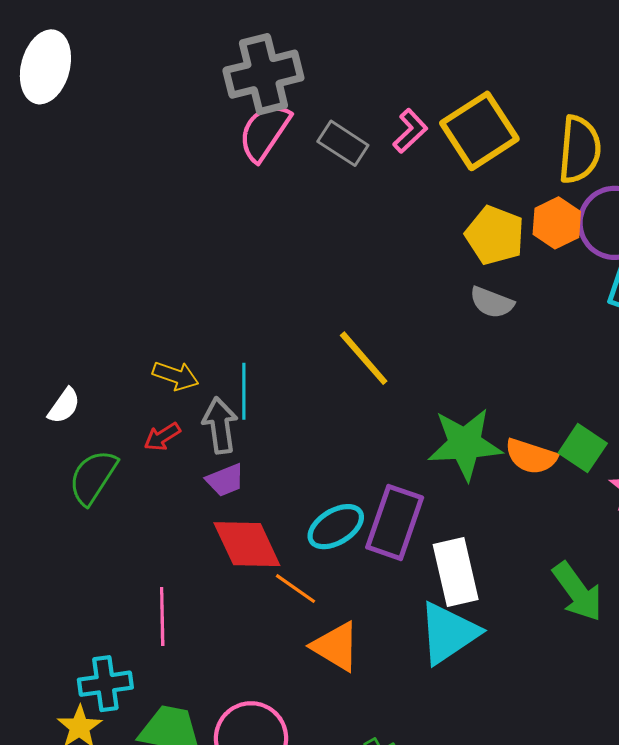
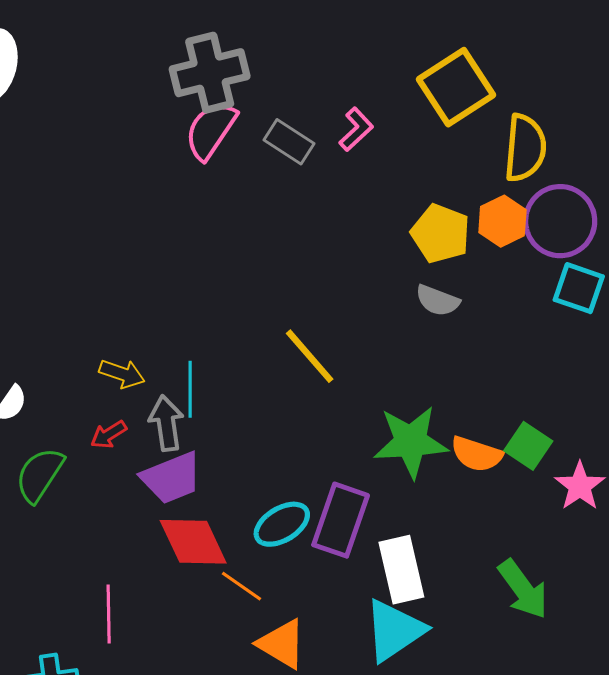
yellow square: (479, 131) -> (456, 87), moved
purple trapezoid: (225, 480) -> (172, 478), size x1.6

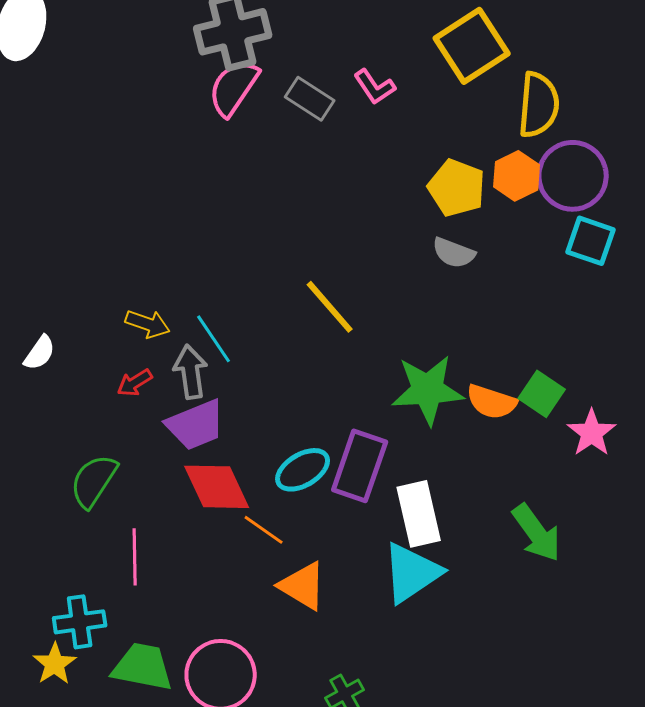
pink L-shape: (356, 129) -> (375, 87), turned 99
cyan line: (190, 389) -> (214, 339), turned -34
green semicircle: (40, 475) -> (94, 481), moved

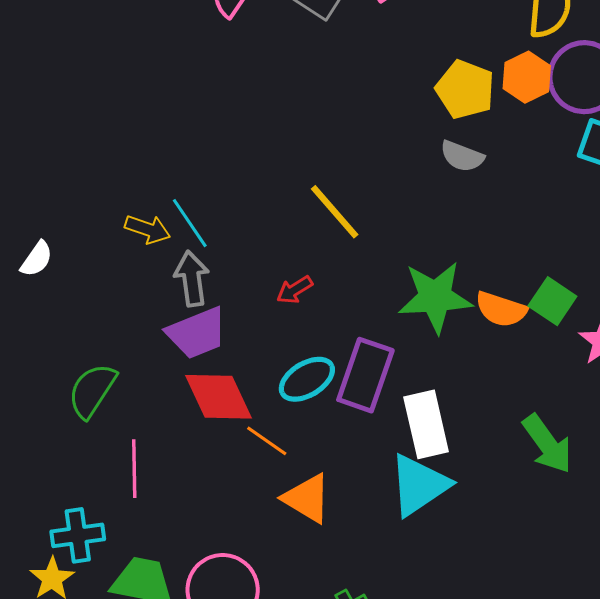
cyan line: (214, 339) -> (190, 223), moved
red arrow: (135, 383) -> (295, 290), moved

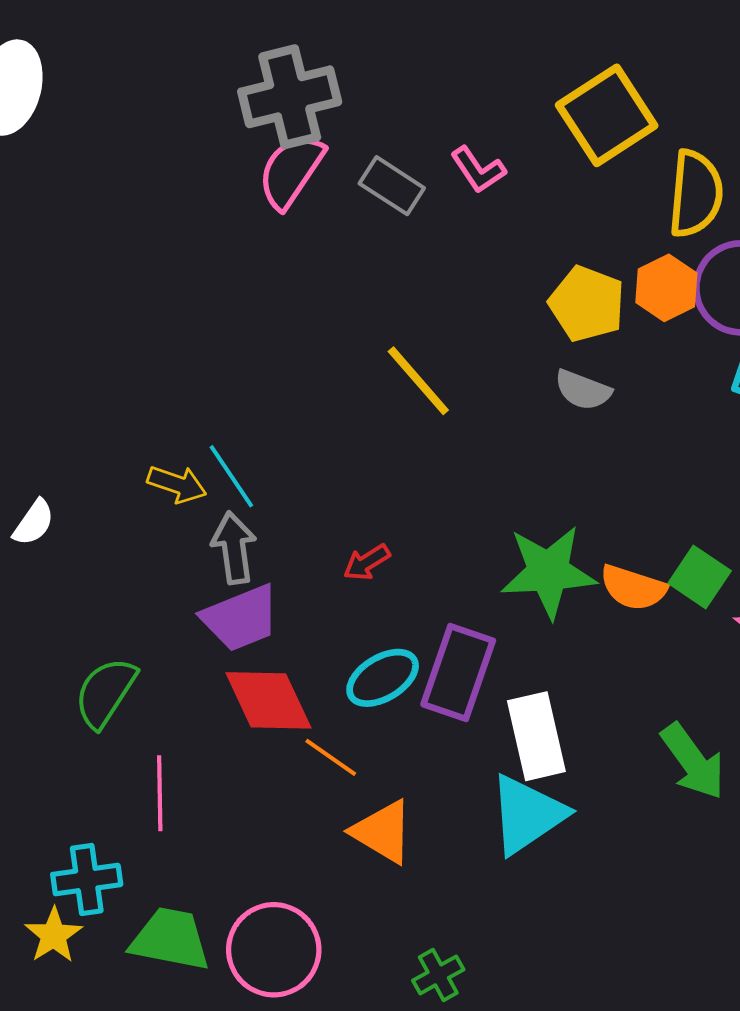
yellow line: (335, 212) -> (418, 381), moved

